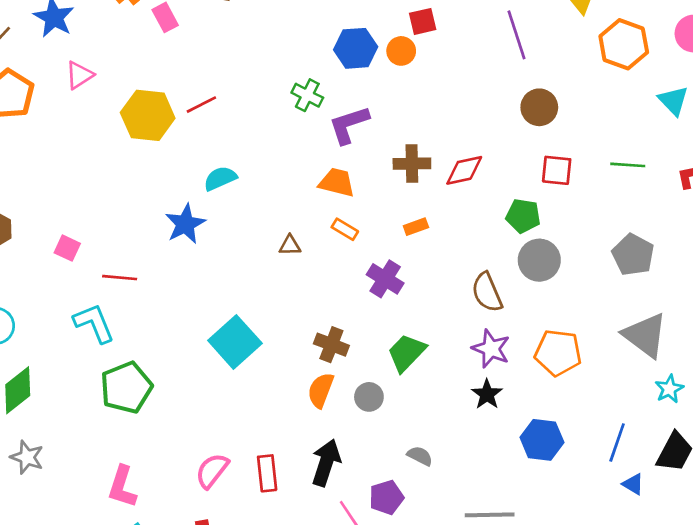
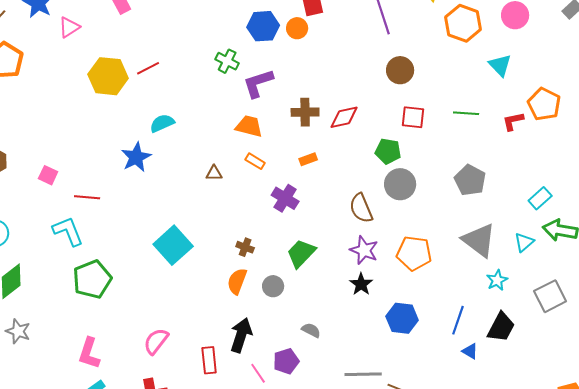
pink triangle: (79, 75) -> (69, 27), moved
brown cross: (331, 345) -> (245, 247), size x0.7
red rectangle: (267, 473) -> (209, 360), moved

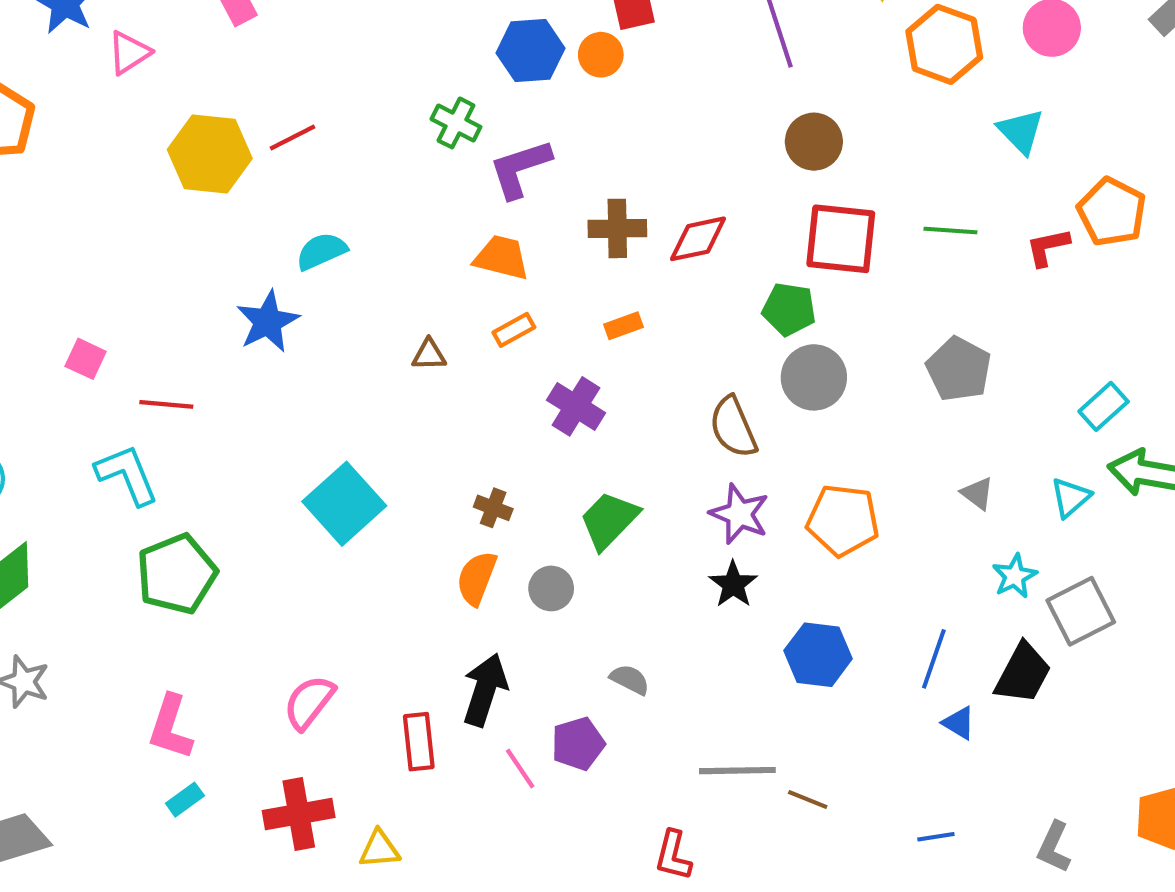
red square: (413, 117) -> (841, 239), size x1.5
orange rectangle: (255, 161) -> (514, 330), turned -60
gray triangle: (479, 240) -> (977, 493), size x0.5
gray square: (550, 296) -> (1081, 611), moved

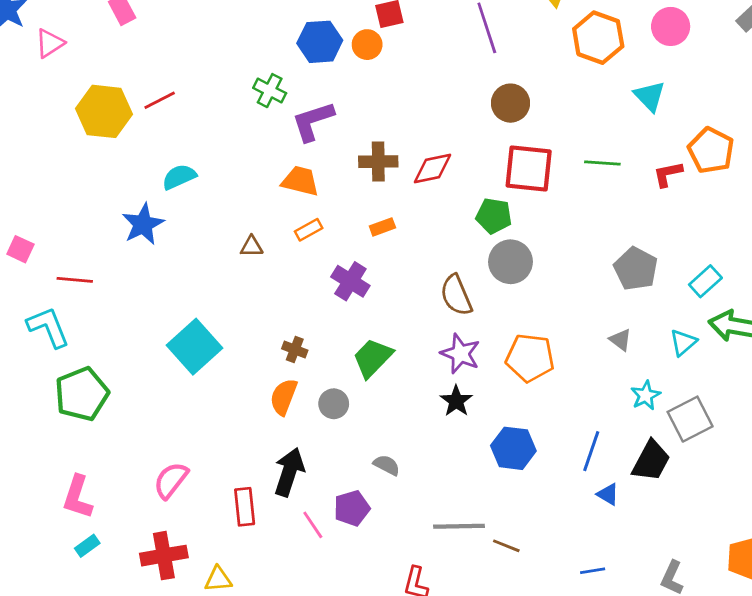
gray pentagon: (959, 369) -> (636, 269), moved

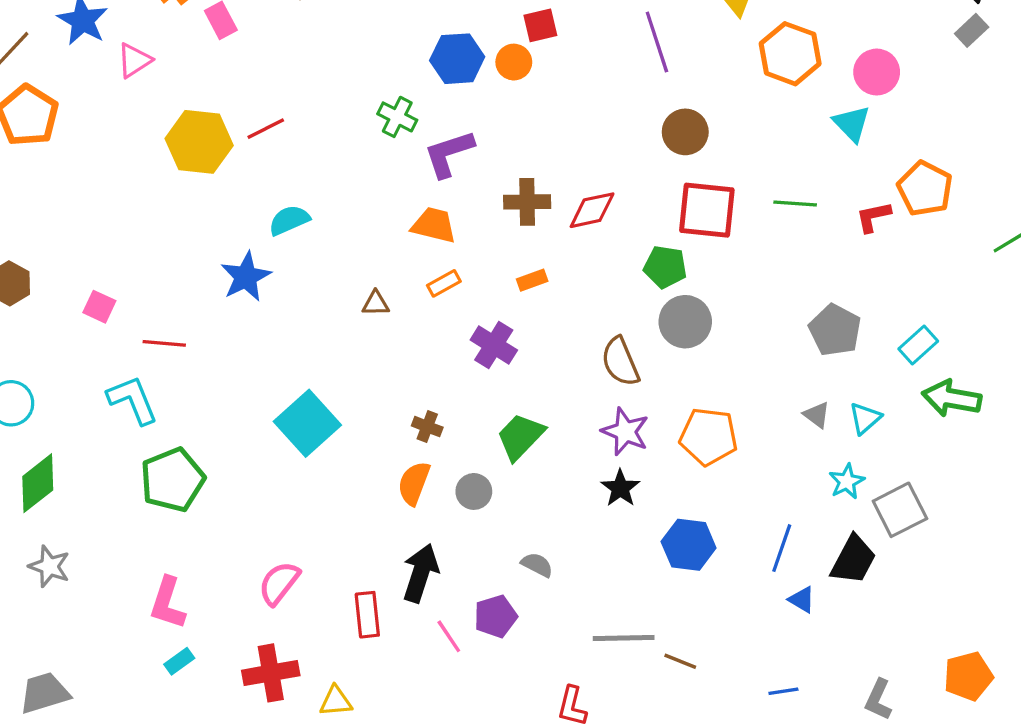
pink circle: (671, 26) -> (877, 72), moved
cyan triangle: (683, 343) -> (865, 418), moved

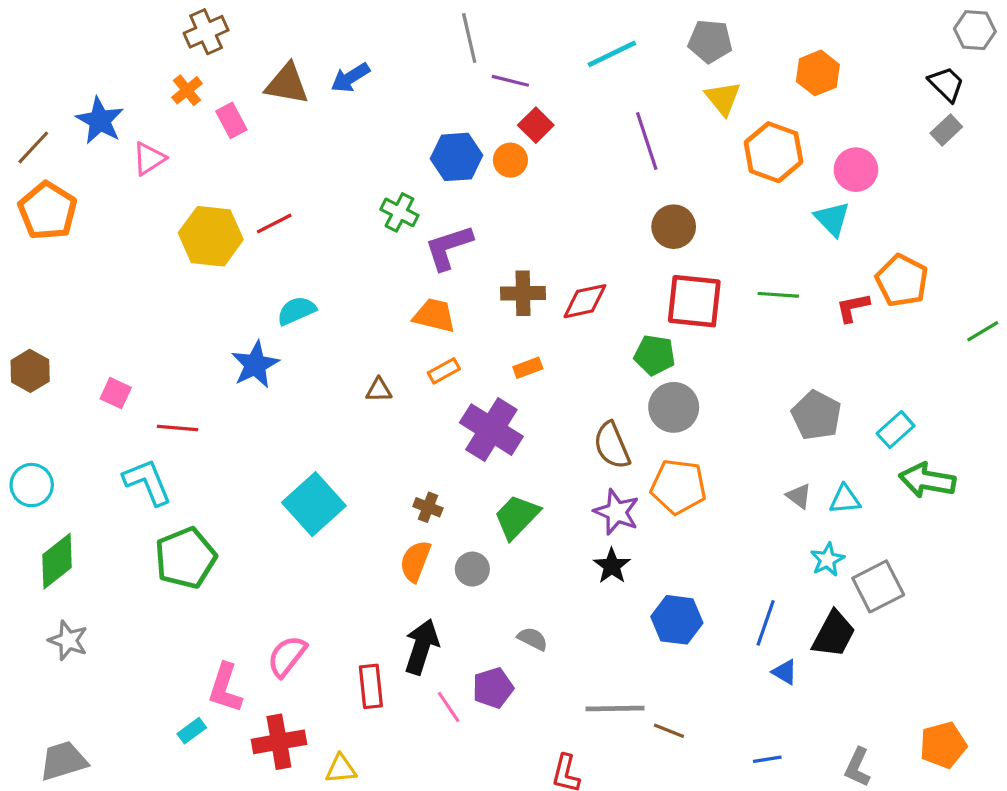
red square: (540, 25) -> (536, 125), turned -32
purple cross: (494, 345) -> (491, 430), size x1.4
cyan triangle: (865, 418) -> (845, 499), turned 36
orange pentagon: (709, 437) -> (678, 487), moved
pink L-shape: (168, 603) -> (225, 688), moved

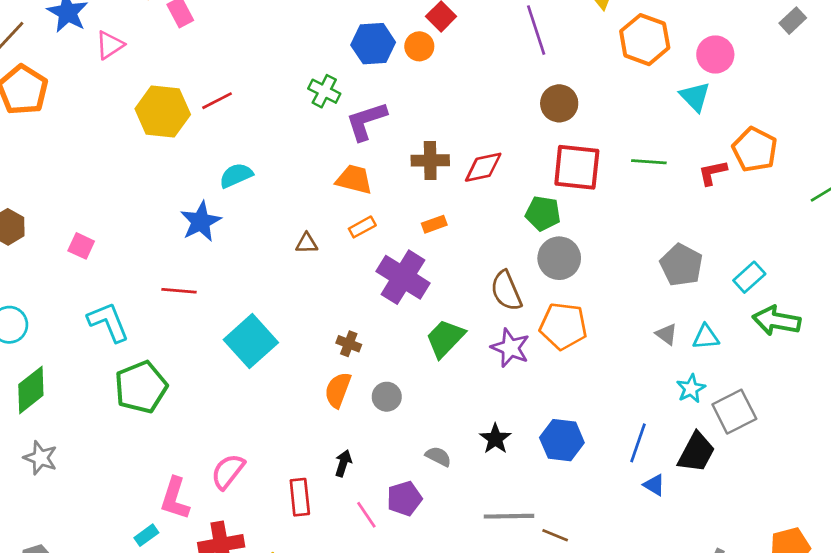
red line: (178, 428) -> (179, 291), moved
green trapezoid: (517, 517) -> (445, 338), moved
black star: (612, 566) -> (495, 439), moved
black arrow: (422, 647) -> (343, 463), size x0.6

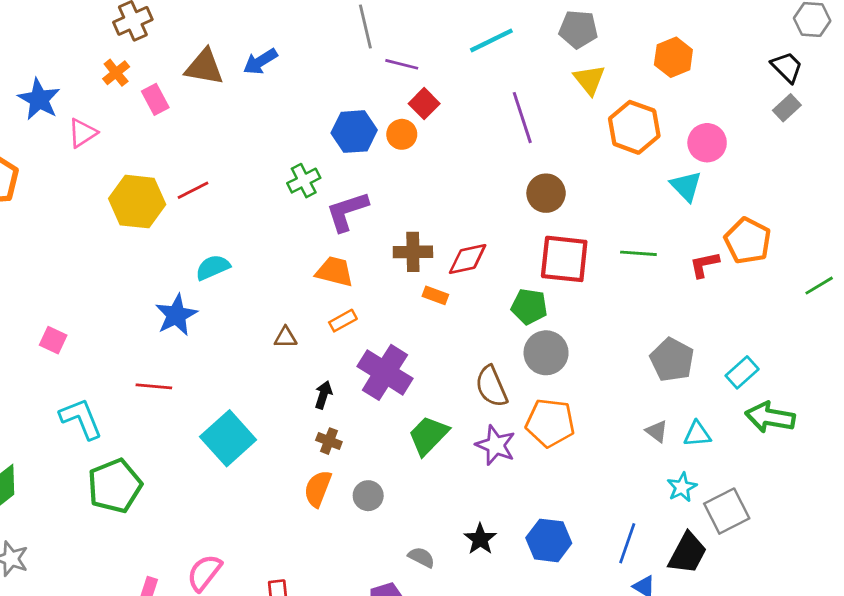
green cross: (324, 91) -> (304, 181), turned 36
orange rectangle: (434, 224) -> (435, 295), moved, turned 40
black arrow: (343, 463) -> (323, 395), moved

